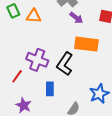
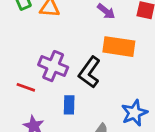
red line: (17, 76) -> (26, 87), turned 72

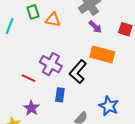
blue star: (134, 113) -> (109, 106), turned -30

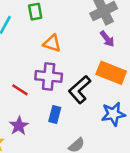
orange triangle: (53, 20) -> (52, 43), moved
purple cross: (51, 64) -> (49, 76), turned -30
blue star: (109, 106) -> (113, 114), moved, turned 30

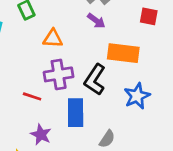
purple arrow: (107, 39) -> (96, 21), moved
blue rectangle: (55, 114) -> (76, 113), size x1.5

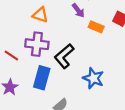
orange rectangle: (123, 53) -> (96, 27), moved, size x0.6
blue star: (137, 96) -> (93, 78), turned 30

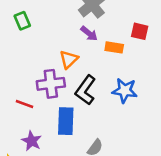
orange triangle: (40, 15) -> (69, 59), moved, turned -49
blue star: (93, 78) -> (125, 91), moved

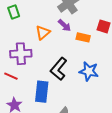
orange triangle: (69, 59) -> (43, 33), moved
purple cross: (51, 84) -> (21, 54), moved

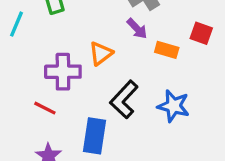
orange triangle: (43, 33) -> (101, 53), moved

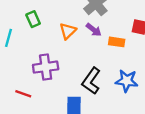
orange triangle: (101, 53) -> (68, 31), moved
red line: (45, 108) -> (23, 94), moved

